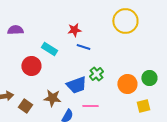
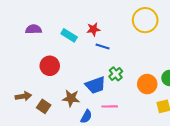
cyan rectangle: (49, 49) -> (69, 35), moved

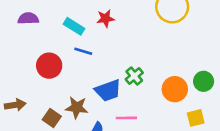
blue line: (103, 47) -> (83, 51), moved
brown square: (44, 106) -> (52, 118), moved

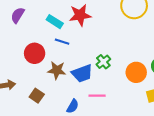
purple semicircle: (28, 18) -> (18, 15), turned -56
red star: (105, 18) -> (80, 15), size x1.5
brown star: (77, 107) -> (57, 70), moved

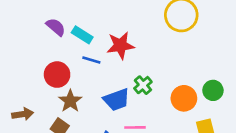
purple semicircle: (18, 15) -> (56, 27), moved, turned 98
red star: (80, 15) -> (120, 45), moved
brown star: (57, 70) -> (70, 101), moved, turned 30

